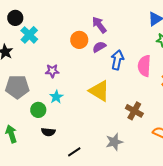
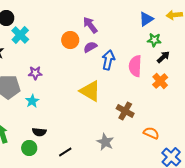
purple star: (52, 71) -> (35, 73), moved
cyan star: (56, 97) -> (32, 101), moved
green circle: (38, 110) -> (29, 148), moved
gray star: (114, 142) -> (105, 142), turned -30

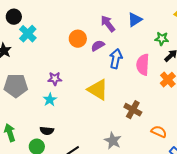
blue triangle: (146, 19) -> (135, 20), moved
purple arrow: (90, 25) -> (108, 24), moved
purple star: (35, 73) -> (55, 79), moved
cyan star: (32, 101) -> (50, 100), moved

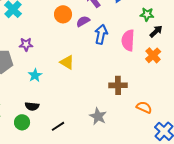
purple star: (55, 79) -> (26, 44), moved
yellow triangle: (98, 90) -> (67, 62), moved, size x0.7
brown cross: (133, 110) -> (118, 85), turned -30

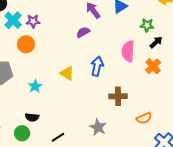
orange circle: (63, 14) -> (26, 44), moved
blue arrow: (101, 34) -> (97, 66), moved
purple star: (26, 44) -> (33, 21), moved
orange semicircle: (144, 107) -> (144, 118), turned 133

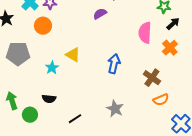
blue arrow: (97, 66) -> (114, 64), moved
yellow triangle: (67, 73) -> (73, 55), moved
brown cross: (118, 96) -> (152, 78), moved, turned 36
green circle: (22, 133) -> (30, 115), moved

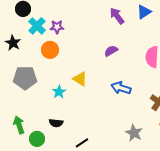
purple semicircle: (100, 14) -> (111, 51), moved
blue arrow: (114, 64) -> (121, 88), turned -84
gray star: (115, 109) -> (134, 133), moved

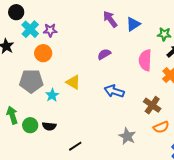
blue triangle: (144, 12) -> (133, 24), moved
gray pentagon: (25, 78) -> (31, 81), moved
green arrow: (19, 125) -> (12, 115), moved
green circle: (37, 139) -> (30, 125), moved

